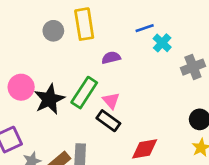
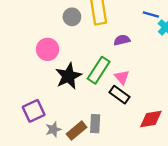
blue line: (145, 28) -> (151, 15), turned 35
pink circle: (21, 87) -> (48, 49), moved

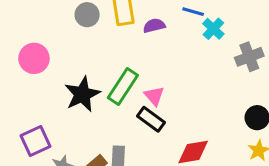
purple semicircle: (122, 40) -> (154, 26), moved
pink circle: (48, 49) -> (34, 58), moved

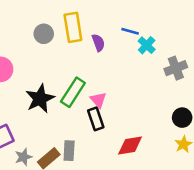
purple semicircle: (154, 26) -> (98, 43), turned 84
black rectangle: (151, 119) -> (96, 119), turned 35

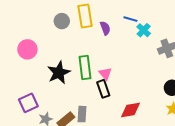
green rectangle: (73, 92) -> (85, 68), turned -40

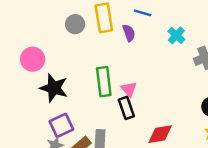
blue line: (130, 19) -> (143, 13), moved
black star: (59, 73) -> (54, 88), moved, turned -30
purple square: (28, 103) -> (61, 125), moved

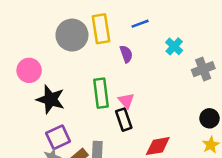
blue line: (143, 13) -> (140, 24), turned -36
gray circle: (75, 24) -> (72, 35), size x1.6
purple semicircle: (129, 33) -> (126, 54), moved

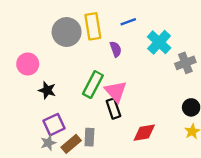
cyan cross: (174, 46) -> (159, 42), size x1.5
green rectangle: (101, 93) -> (93, 85), turned 35
black star: (51, 99) -> (47, 90), size x0.7
pink triangle: (126, 101) -> (116, 91), size x1.5

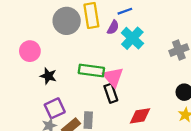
cyan cross: (159, 42) -> (132, 38), moved
purple semicircle: (116, 49) -> (113, 27), moved, turned 48
green rectangle: (93, 85) -> (91, 71), turned 70

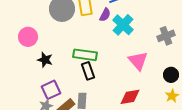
pink triangle: (113, 77) -> (138, 61), moved
black rectangle: (111, 93) -> (88, 71), moved

